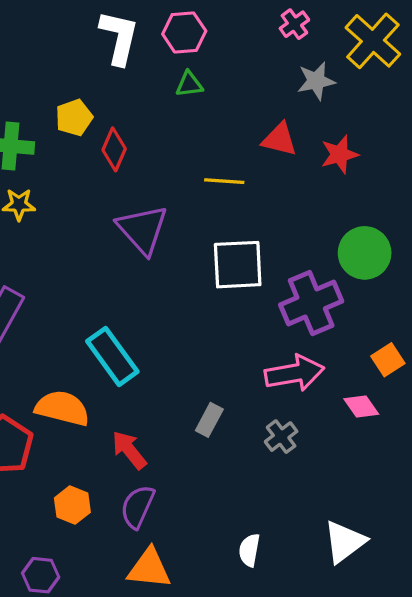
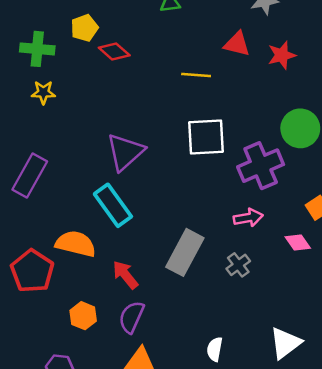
red diamond: (114, 149) -> (114, 51), turned -72
purple triangle: (142, 230) -> (125, 152), moved, turned 30
pink arrow: (294, 373) -> (248, 218), size x0.7
gray rectangle: (209, 420) -> (185, 252), size x1.8

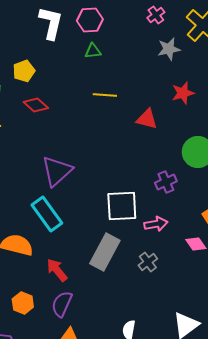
red triangle: (237, 44) -> (147, 119), moved
red diamond: (114, 51) -> (36, 105), moved
yellow line: (196, 75) -> (105, 95), moved
white square: (206, 137) -> (122, 206), moved
purple cross: (261, 166) -> (166, 182), size x0.6

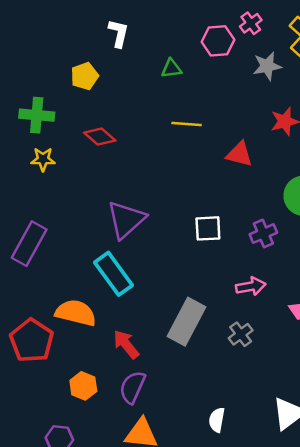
pink hexagon: (90, 20) -> (218, 41), moved
white L-shape: (51, 23) -> (119, 33), size x0.7
yellow pentagon: (24, 71) -> (85, 76), moved
white square: (122, 206) -> (208, 228), moved, size x0.7

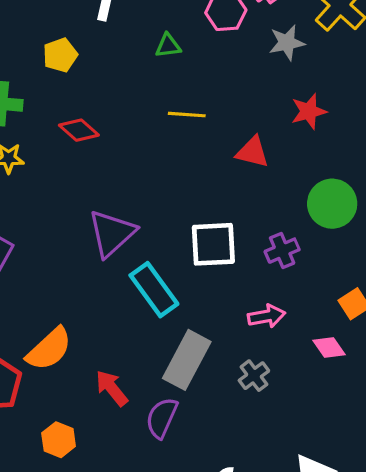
white square: (208, 228) -> (213, 244), size x1.4
cyan rectangle: (114, 274) -> (154, 290), moved
orange semicircle: (76, 313) -> (49, 349), turned 123
purple semicircle: (132, 387) -> (162, 418), moved

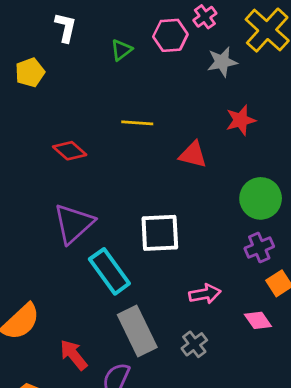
green triangle: (168, 46) -> (121, 50), moved, turned -30
red diamond: (79, 130) -> (70, 151), moved
purple cross: (282, 251) -> (259, 247), moved
gray rectangle: (187, 360) -> (137, 331), turned -54

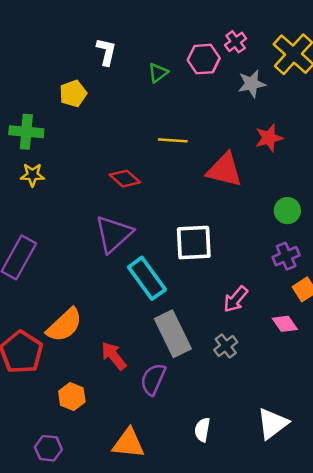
red diamond: (70, 151) -> (125, 179), moved
red triangle: (193, 155) -> (225, 170), size x1.4
green circle: (261, 198) -> (287, 211), size x0.7
pink arrow: (205, 294) -> (236, 299), turned 140

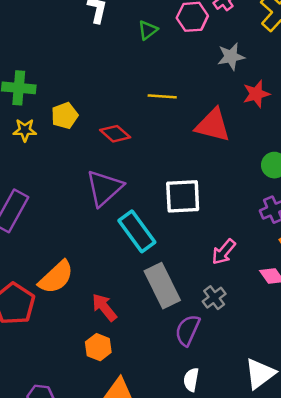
gray star: (252, 84) -> (231, 57), moved
yellow pentagon: (73, 94) -> (65, 116), moved
purple semicircle: (153, 379) -> (188, 330), moved
orange hexagon: (72, 396) -> (98, 347), moved

